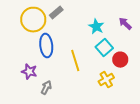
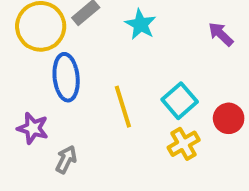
cyan star: (96, 27) -> (140, 24), moved
cyan square: (104, 48) -> (180, 101), moved
red circle: (120, 60) -> (229, 118), moved

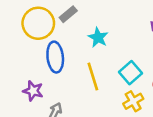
cyan star: (140, 24) -> (98, 38), moved

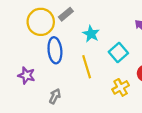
cyan square: (131, 73) -> (118, 52), moved
purple star: (33, 91) -> (27, 75), moved

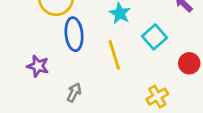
yellow cross: (121, 87) -> (157, 97), moved

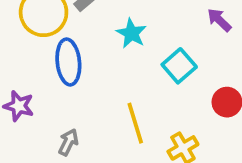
yellow line: (114, 55) -> (135, 123), moved

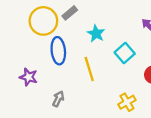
yellow line: (135, 123) -> (89, 69), moved

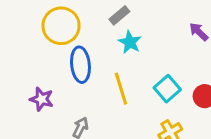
gray rectangle: (70, 13) -> (119, 15), moved
cyan square: (125, 53) -> (167, 89), moved

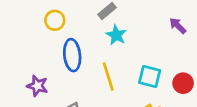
yellow circle: (61, 26) -> (55, 20), size x0.6
cyan square: (167, 89) -> (150, 76), turned -35

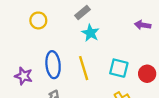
purple arrow: (178, 26) -> (143, 25), turned -35
blue ellipse: (72, 55) -> (53, 65), moved

